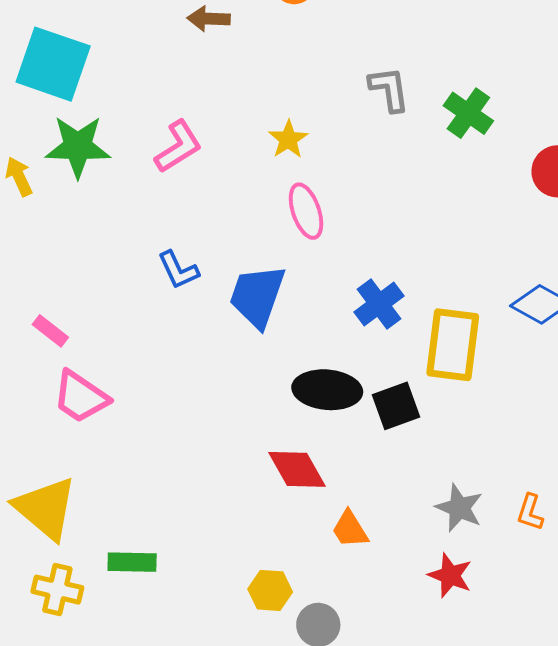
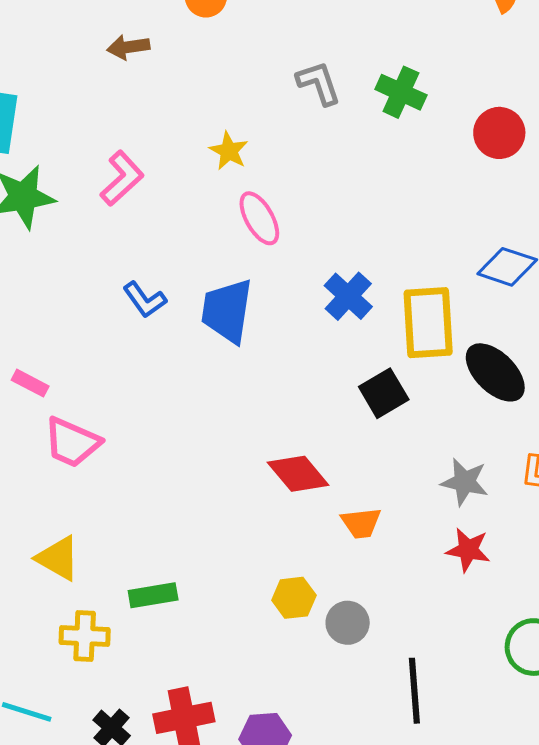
black ellipse: (327, 390) -> (495, 372), moved, turned 50
yellow triangle: (46, 508) -> (58, 558), size x0.7
orange trapezoid: (350, 529) -> (361, 523), turned -54

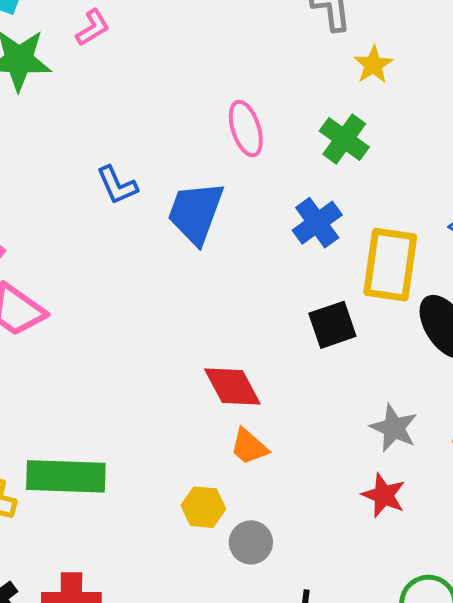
green cross: (401, 92) -> (344, 139), moved
yellow star: (229, 151) -> (373, 65), moved
pink L-shape: (122, 178) -> (93, 28), moved, size x0.7
orange trapezoid: (361, 523) -> (249, 447), moved, turned 36
green rectangle: (153, 595) -> (66, 476), size x1.6

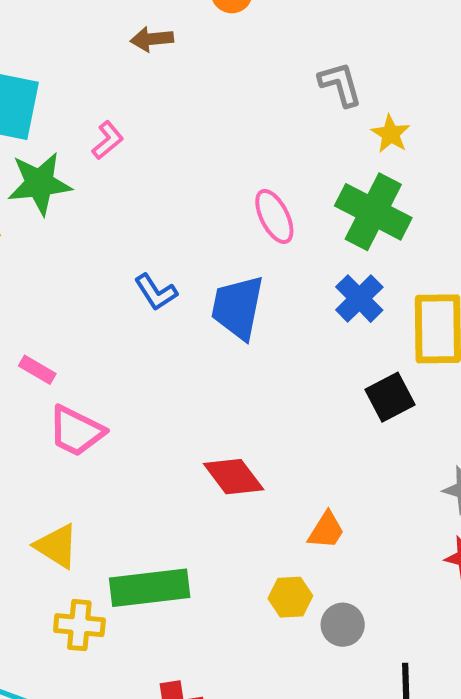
green cross: (344, 139) -> (373, 212), size x1.5
red diamond: (232, 387) -> (234, 477), moved
orange trapezoid: (249, 447) -> (326, 530), turned -90

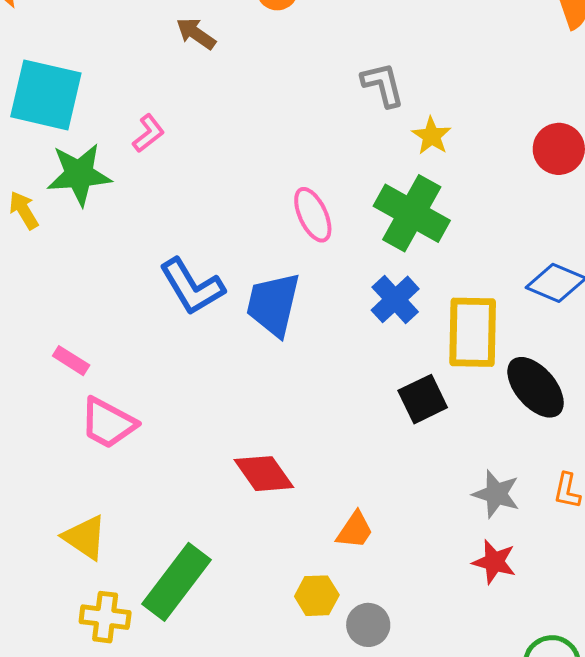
brown arrow: (152, 39) -> (196, 34), turned 39
blue L-shape: (156, 292) -> (192, 287), size x1.5
green rectangle: (150, 588) -> (177, 582), turned -48

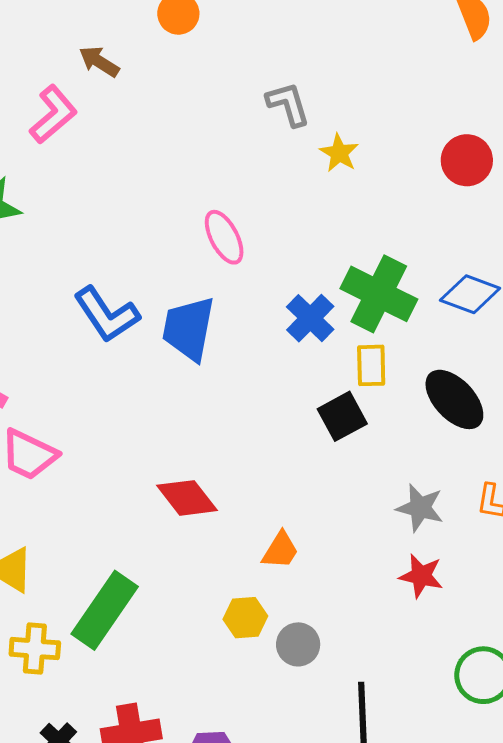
pink L-shape: (148, 133) -> (53, 114), moved, size x1.5
green cross: (412, 213) -> (379, 294), moved
yellow rectangle: (473, 332) -> (371, 365), moved, size x0.6

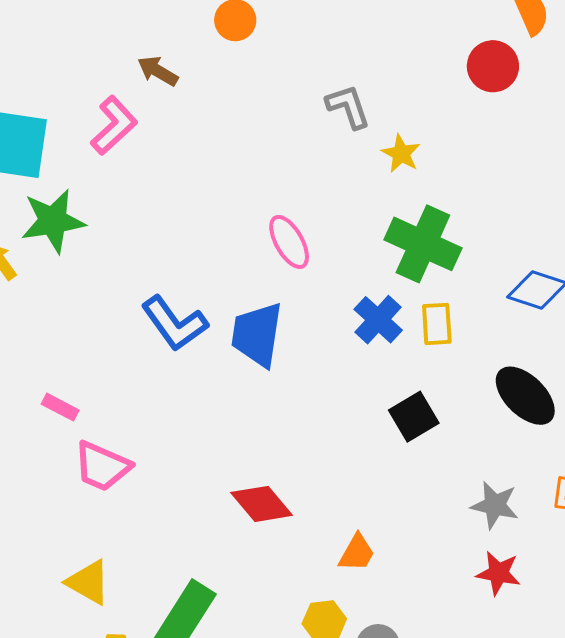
red circle: (467, 160) -> (493, 66), moved
green cross: (379, 294) -> (423, 244), moved
yellow rectangle: (371, 365) -> (437, 324), moved

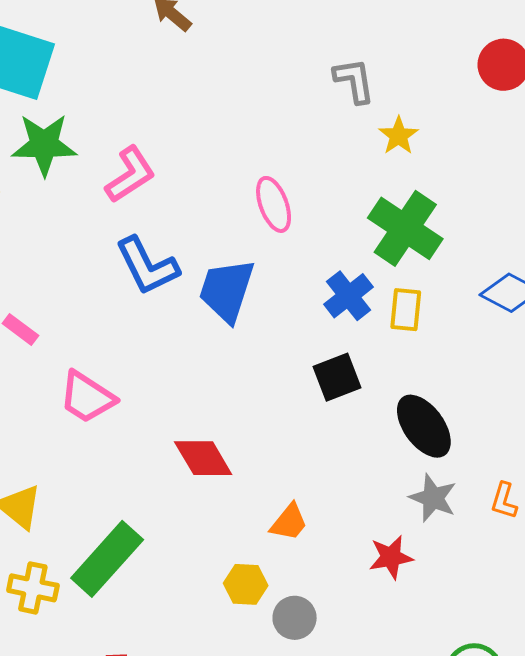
pink L-shape: (114, 125) -> (130, 175), moved
black ellipse: (525, 396) -> (424, 426), moved
black square: (414, 417) -> (337, 377), moved
pink trapezoid: (102, 466) -> (87, 397), moved
red star: (498, 573) -> (391, 557), moved, turned -30

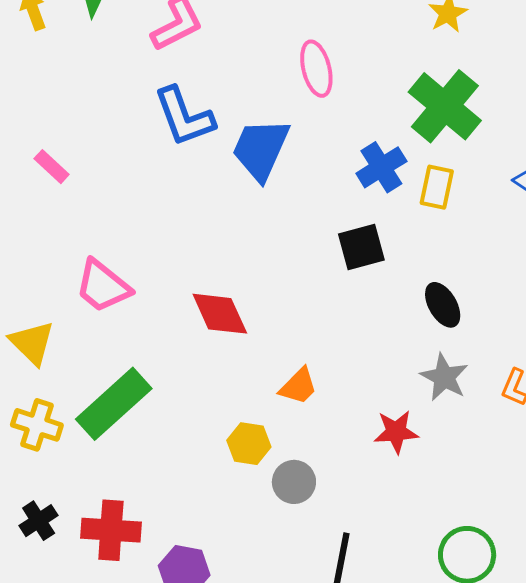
pink trapezoid: (87, 397) -> (103, 286), moved
black ellipse: (424, 426) -> (443, 305), size x0.7

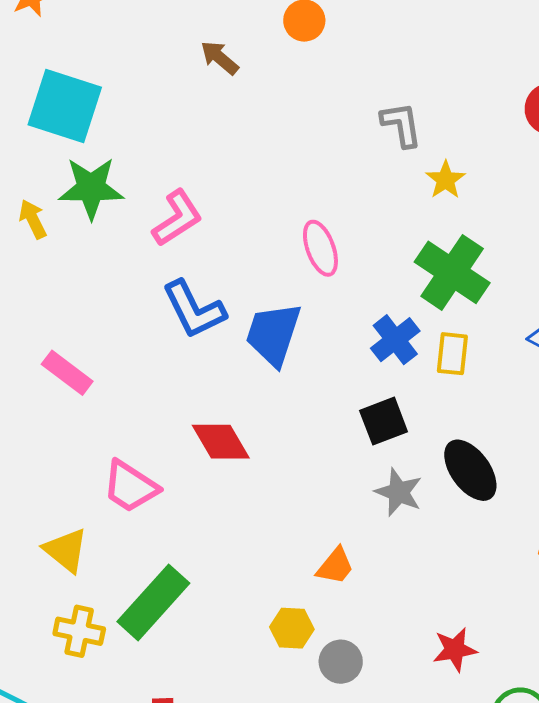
pink rectangle: (52, 167) -> (67, 373), size x1.4
black ellipse: (443, 305) -> (470, 470), size x1.4
red diamond: (220, 314) -> (221, 442), moved
gray star: (444, 377) -> (399, 492), moved
red star: (396, 432) -> (455, 650), moved

